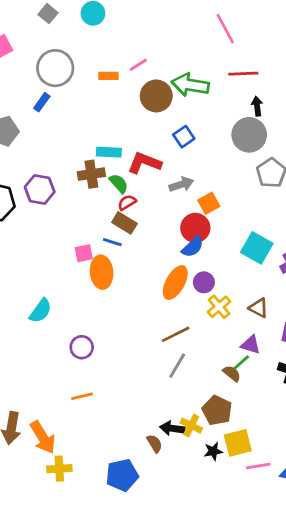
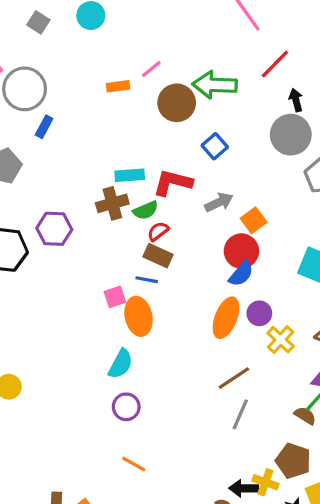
gray circle: (55, 68) -> (25, 89), moved
red line: (243, 74) -> (275, 64), turned -36
green semicircle: (119, 183) -> (146, 210), turned 115
cyan semicircle: (41, 311) -> (121, 364), moved
orange line: (82, 396) -> (134, 464), turned 50

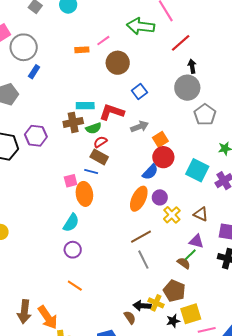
green arrow: (215, 85) -> (141, 26), moved
red circle: (241, 251) -> (163, 157), moved
gray line: (240, 414) -> (143, 260), turned -54

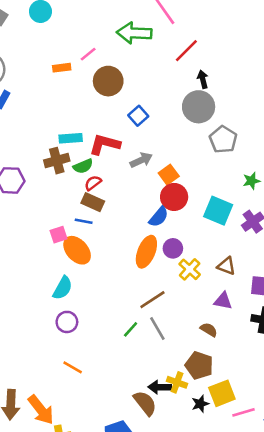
orange ellipse: (84, 194) -> (77, 250), turned -30
green line: (190, 255) -> (131, 329), moved
brown semicircle: (130, 317) -> (145, 403), size x1.5

